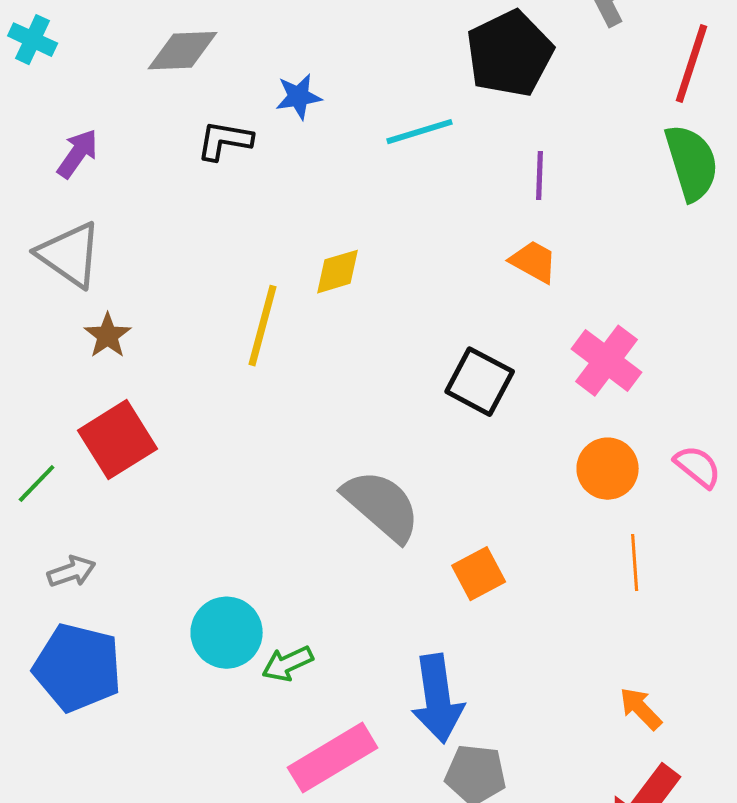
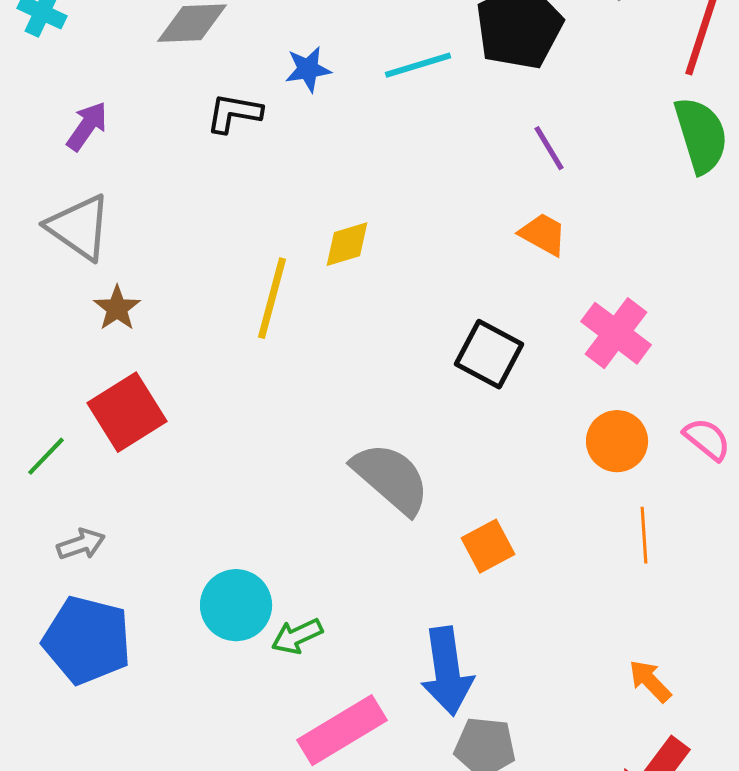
cyan line: (420, 132) -> (418, 65), moved
purple line: (540, 176) -> (549, 148), turned -33

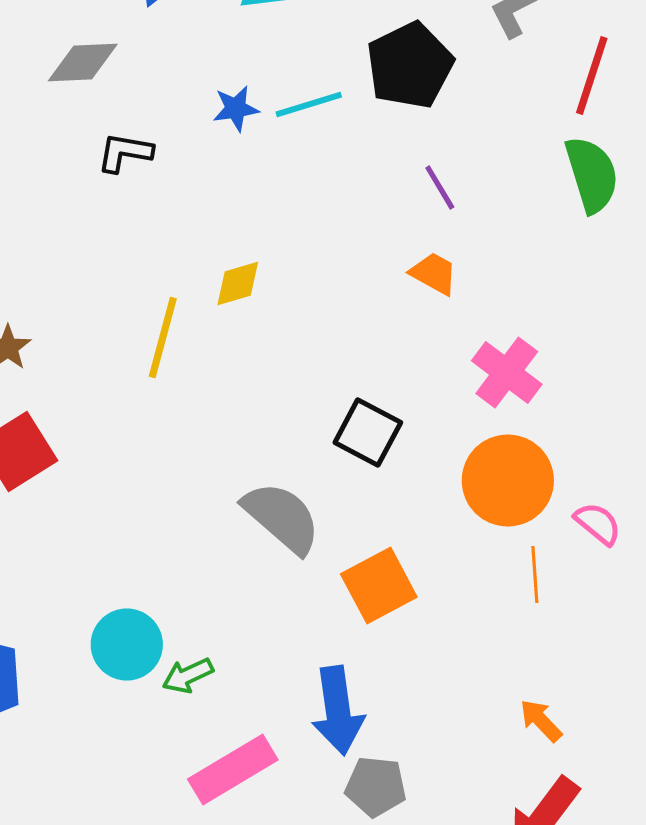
blue star: (308, 69) -> (236, 108), moved
black square: (489, 354) -> (368, 432), moved
pink semicircle: (707, 439) -> (598, 524), moved
orange circle: (617, 441) -> (508, 480), size x1.5
orange square: (488, 546) -> (379, 586), size x1.4

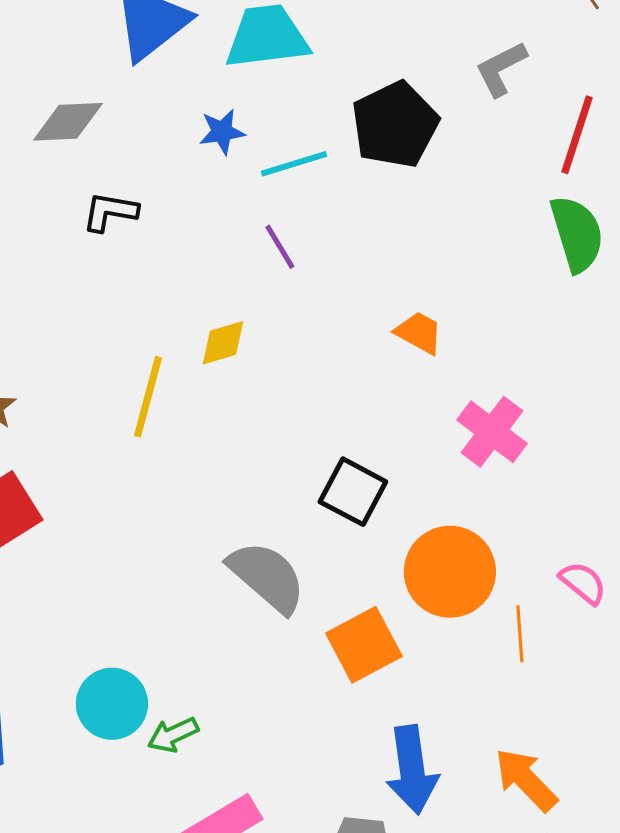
blue star: (236, 108) -> (222, 132), moved
purple line: (440, 188) -> (280, 247), moved
orange circle: (508, 480) -> (450, 572), moved
blue arrow: (338, 710) -> (412, 770), moved
orange arrow: (541, 720) -> (526, 780), size x1.5

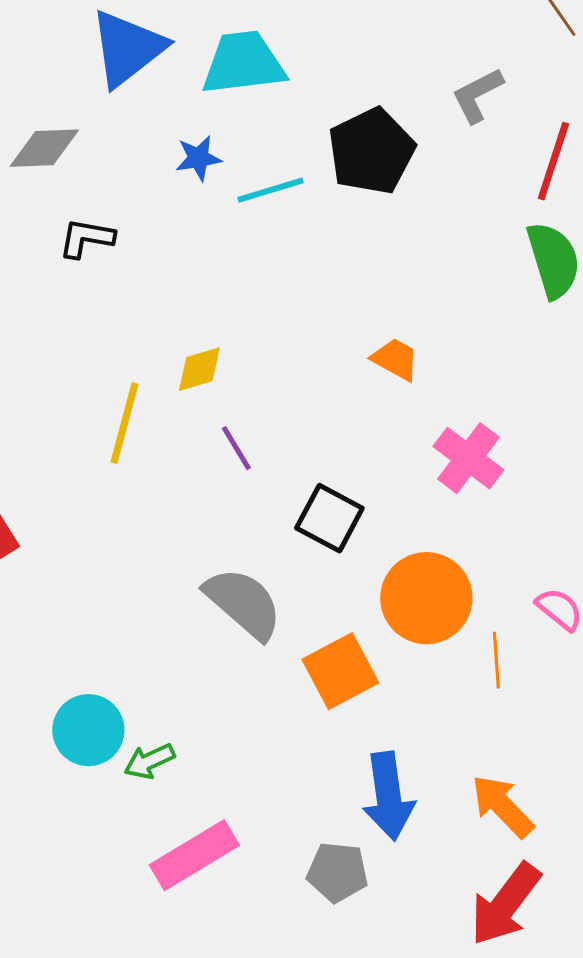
purple line: (280, 247) -> (236, 448), moved

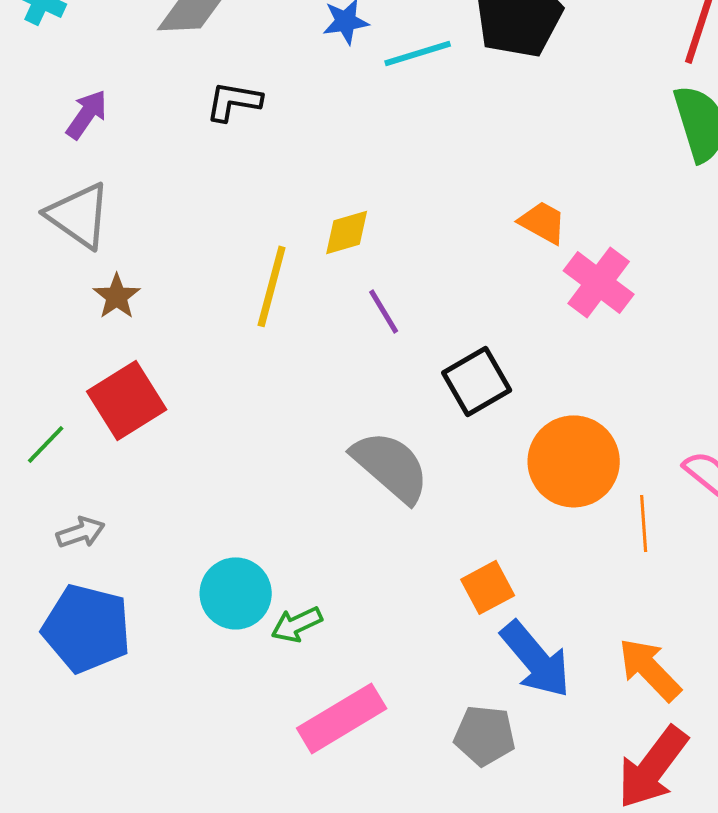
pink cross: (468, 458) -> (599, 282), moved
black square: (329, 518) -> (477, 381), turned 32
orange square: (340, 671) -> (488, 587), moved, size x0.7
blue arrow: (388, 796) -> (536, 659), turned -32

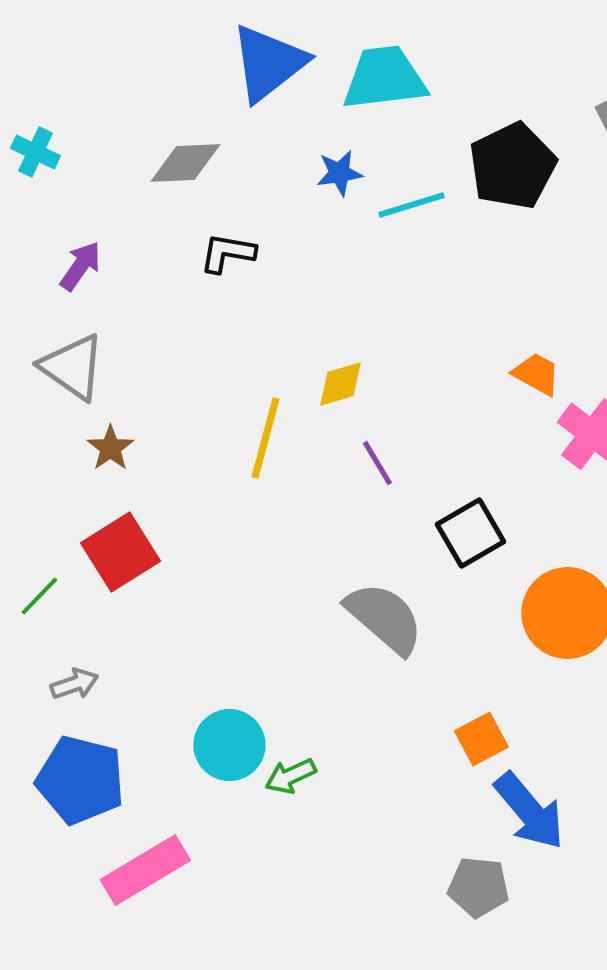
pink rectangle: (342, 718) -> (145, 870), moved

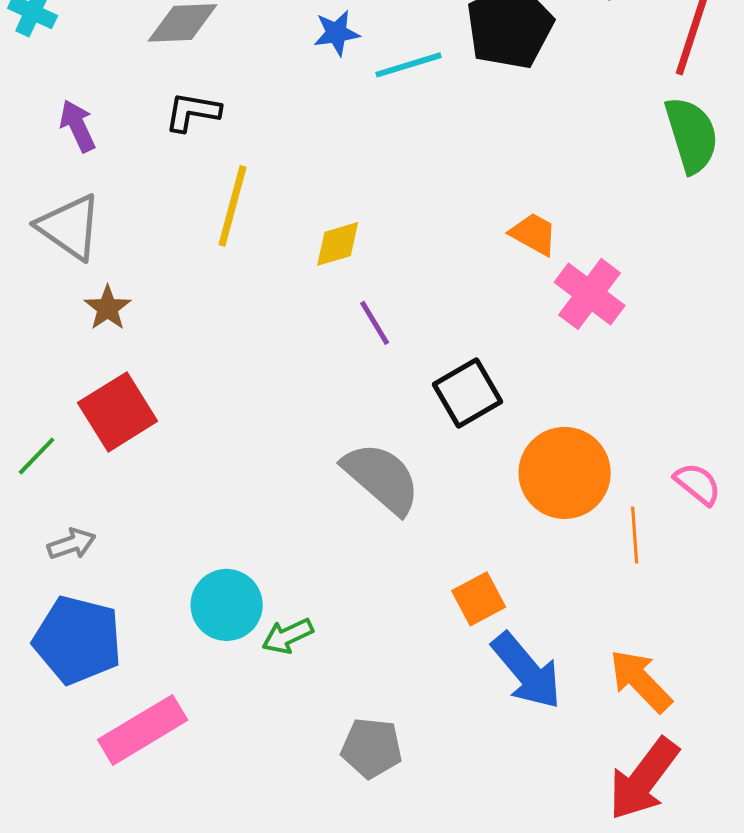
black L-shape: (227, 253) -> (193, 112), moved
purple arrow: (80, 266) -> (78, 126), turned -60
yellow line: (265, 438) -> (233, 206), moved
gray pentagon: (478, 887) -> (372, 748), moved

